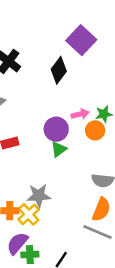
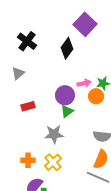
gray star: (39, 196) -> (54, 134), moved
yellow cross: (29, 214) -> (53, 162), moved

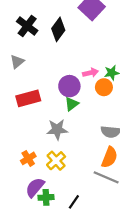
black diamond: (67, 48) -> (58, 29), moved
red rectangle: (28, 106) -> (28, 98), size x1.5
orange cross: (28, 160) -> (28, 158), turned -32

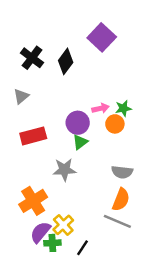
orange cross: (28, 158) -> (33, 201), size x1.6
yellow cross: (56, 161) -> (63, 225), moved

